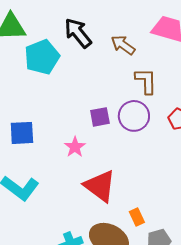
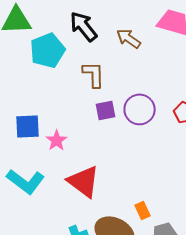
brown L-shape: (146, 81) -> (94, 74), moved
pink star: (75, 147) -> (57, 140), moved
red triangle: (100, 186) -> (84, 181), moved

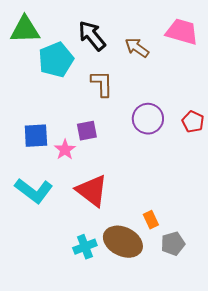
purple square: (106, 110) -> (87, 131), moved

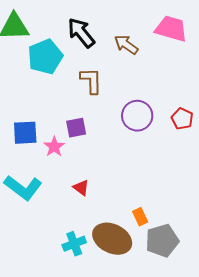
red triangle: (92, 191) -> (81, 188), size x0.5
gray pentagon: (173, 244) -> (162, 241), size x1.4

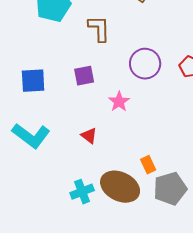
pink star: (54, 147) -> (119, 102), moved

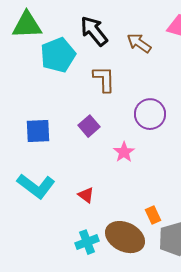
purple square: (84, 76) -> (89, 126), turned -30
red triangle: (89, 136) -> (86, 195), moved

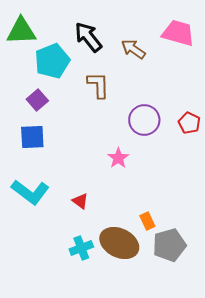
purple square: (89, 126) -> (37, 100), moved

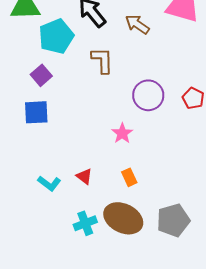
cyan L-shape: (30, 192) -> (49, 183), moved, size x0.6
orange rectangle: (147, 221) -> (129, 177), moved

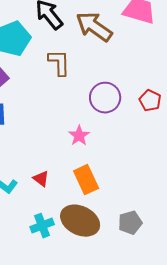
brown arrow: (137, 24) -> (94, 27), size x1.5
orange rectangle: (129, 177) -> (86, 180), size x1.6
gray pentagon: (173, 220) -> (130, 223), size x0.7

